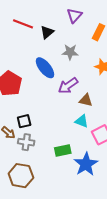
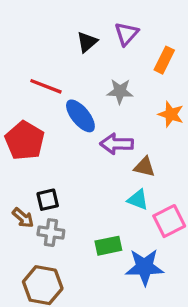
red line: (23, 24) -> (46, 86), moved
black triangle: (47, 32) -> (87, 42), moved
purple arrow: (68, 86) -> (117, 144), turned 36
blue star: (86, 164) -> (145, 267), turned 30

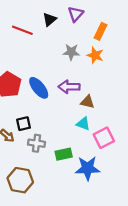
red line: (46, 86) -> (22, 30), moved
orange star: (171, 114) -> (95, 55), moved
blue ellipse: (80, 116) -> (39, 88), moved
gray cross: (51, 233) -> (37, 143), moved

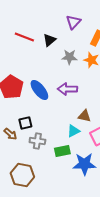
black triangle: (50, 19) -> (49, 40), moved
brown triangle: (88, 102) -> (84, 116), moved
cyan triangle: (83, 124) -> (73, 131), moved, turned -48

